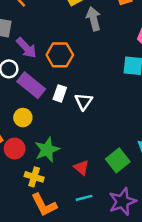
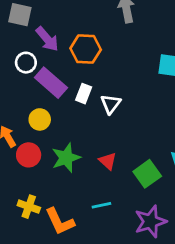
red triangle: (81, 168) -> (108, 161), moved
yellow cross: (34, 177) -> (29, 207), moved
cyan line: (84, 198) -> (101, 205), moved

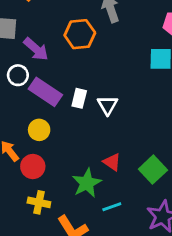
orange hexagon: (86, 49) -> (80, 34), moved
green star: (66, 158) -> (87, 183), moved
yellow cross: (29, 207) -> (39, 202), moved

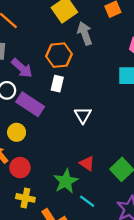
white rectangle: (79, 98) -> (57, 84), moved
yellow circle: (39, 130) -> (17, 132), moved
cyan line: (112, 207) -> (87, 201), turned 56

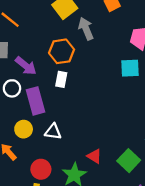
purple rectangle: (30, 104) -> (36, 101), turned 44
white triangle: (83, 115) -> (53, 132), moved, turned -48
red circle: (20, 168) -> (41, 169), moved

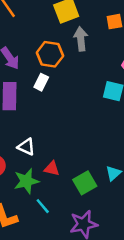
white triangle: (53, 132) -> (26, 147), moved
red triangle: (94, 156) -> (52, 168), turned -35

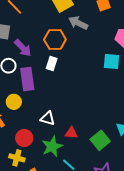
gray arrow: (81, 39) -> (78, 23), turned -48

